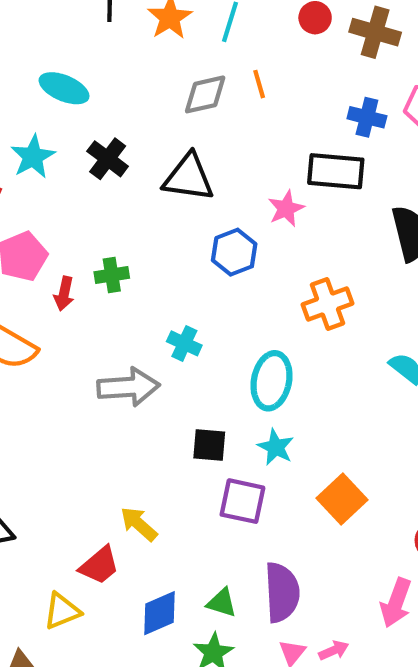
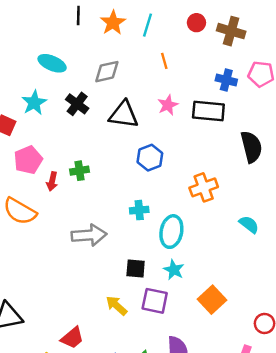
gray diamond: (205, 94) -> (107, 72), moved
pink star: (286, 209) -> (168, 105), moved
cyan cross: (184, 343) -> (139, 210), moved, turned -30
yellow arrow: (139, 524) -> (117, 306), moved

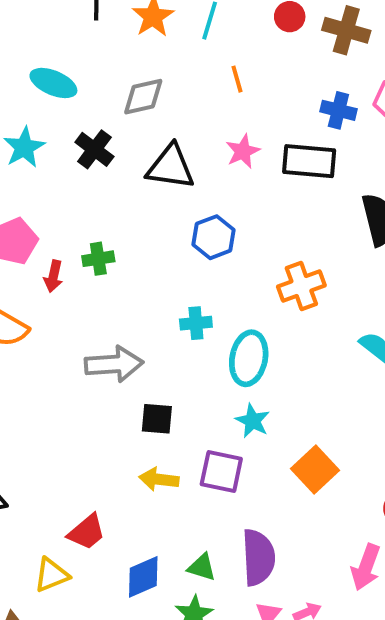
black square: (136, 269) -> (157, 419), moved
yellow arrow: (117, 306) -> (159, 479), turned -35

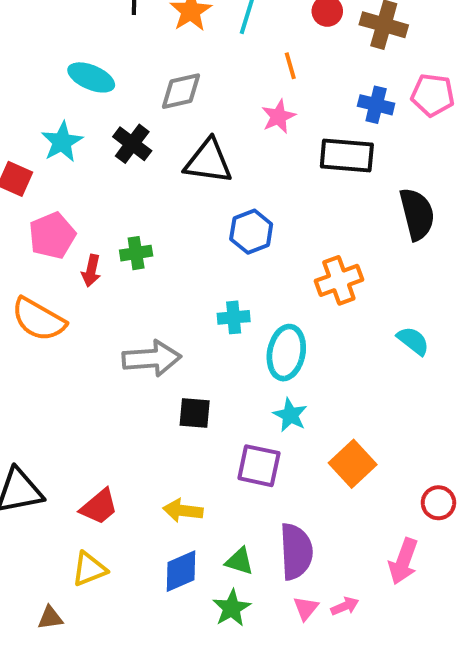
orange line: (237, 79) -> (290, 66), moved
pink star: (243, 151) -> (278, 116), moved
yellow arrow: (159, 479) -> (183, 511), moved
red trapezoid: (87, 532) -> (99, 507), moved

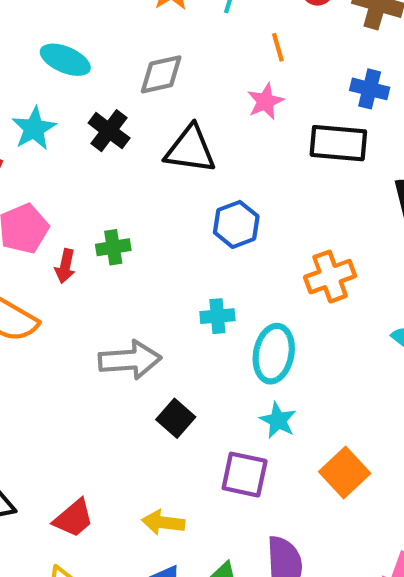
black square: (195, 413) -> (176, 418), turned 36

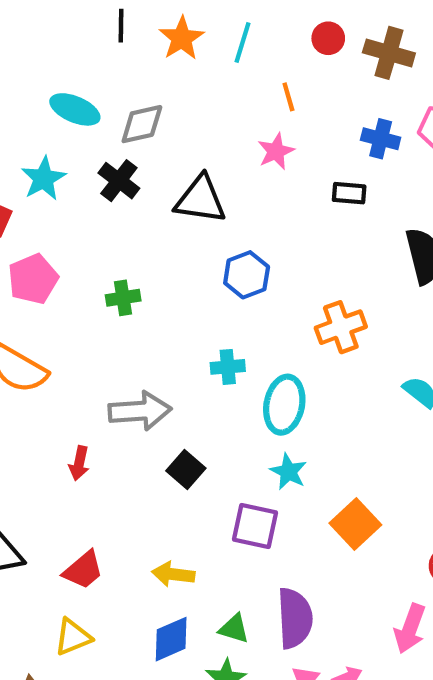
gray diamond: (161, 74) -> (142, 124), moved
black rectangle: (338, 143) -> (349, 193), size x0.6
red arrow: (65, 266) -> (79, 463), moved

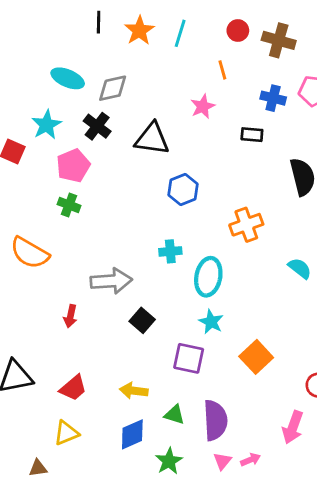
orange line: (288, 97) -> (222, 70), moved
pink pentagon: (33, 279) -> (73, 166), moved
green cross: (123, 298) -> (69, 205), moved, turned 30
green triangle: (234, 629) -> (175, 415), moved

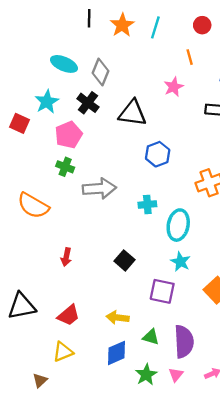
gray diamond: (113, 88) -> (101, 72), turned -55
gray arrow: (111, 281) -> (99, 188), moved
pink triangle: (222, 461) -> (176, 375), moved
brown triangle: (38, 468) -> (40, 380), turned -35

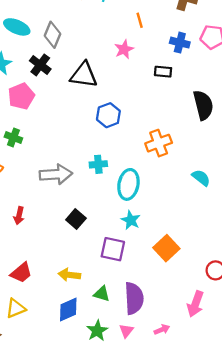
green cross: (65, 167) -> (13, 138), moved
gray arrow: (99, 188) -> (56, 174), moved

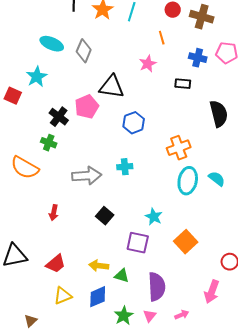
black cross: (40, 65) -> (59, 117), moved
pink pentagon: (21, 96) -> (87, 107), moved
cyan ellipse: (128, 184) -> (188, 181), moved
green triangle: (102, 294) -> (122, 276), moved
yellow triangle: (16, 308) -> (63, 296), moved

